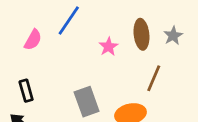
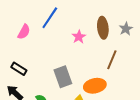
black rectangle: (26, 91) -> (19, 69), turned -42

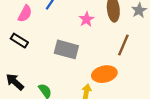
black rectangle: (19, 69) -> (19, 41), moved
gray rectangle: (63, 77) -> (66, 49), moved, turned -55

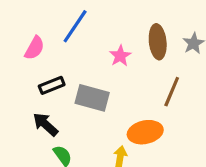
black rectangle: (19, 41) -> (52, 85), moved, turned -54
black arrow: (15, 82) -> (45, 124), moved

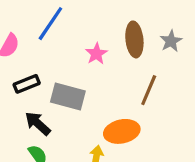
black arrow: (45, 124) -> (38, 123), moved

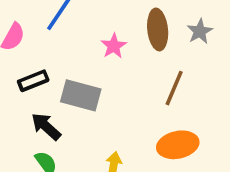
orange ellipse: (122, 131) -> (178, 145), moved

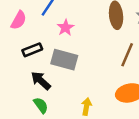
pink star: (114, 46) -> (65, 28), moved

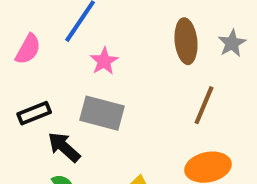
black rectangle: (32, 50) -> (34, 113), moved

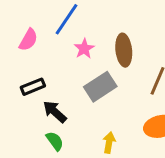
brown ellipse: (186, 41) -> (124, 50), moved
gray rectangle: (102, 113) -> (100, 87), moved, turned -48

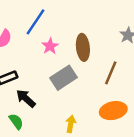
green semicircle: (55, 141) -> (16, 121), moved

